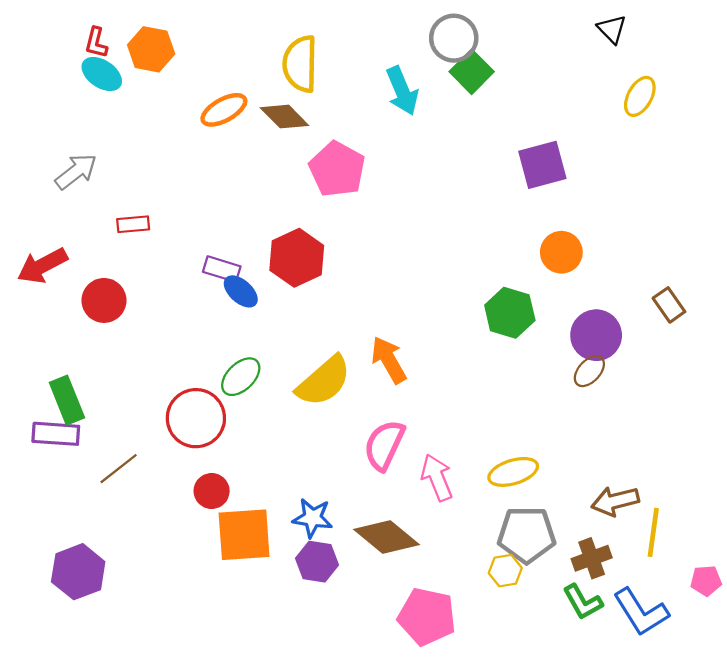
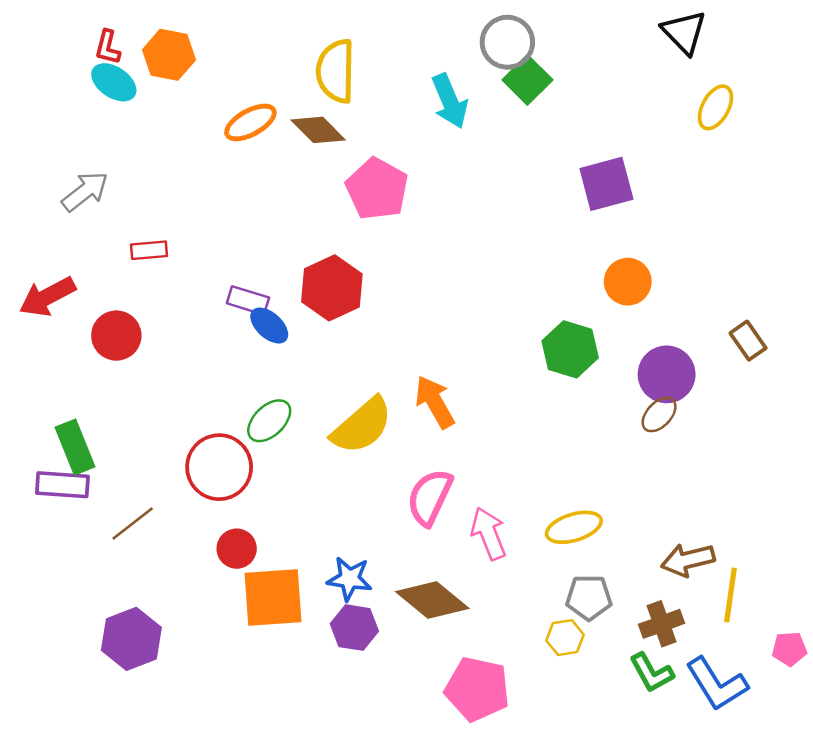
black triangle: (612, 29) -> (684, 32), size x1.4
gray pentagon: (527, 535) -> (589, 597), size x0.7
purple hexagon: (78, 572) -> (131, 639), moved

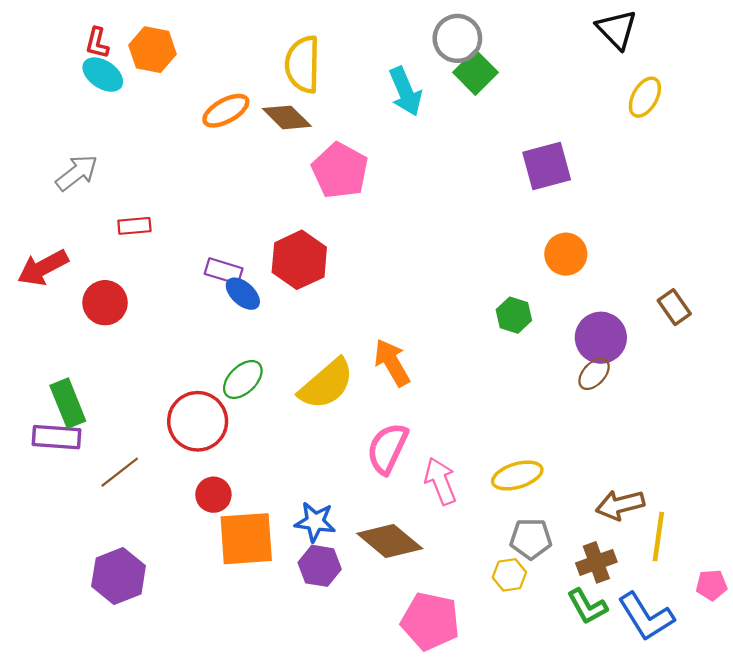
green hexagon: (570, 349) -> (514, 315), size x0.7

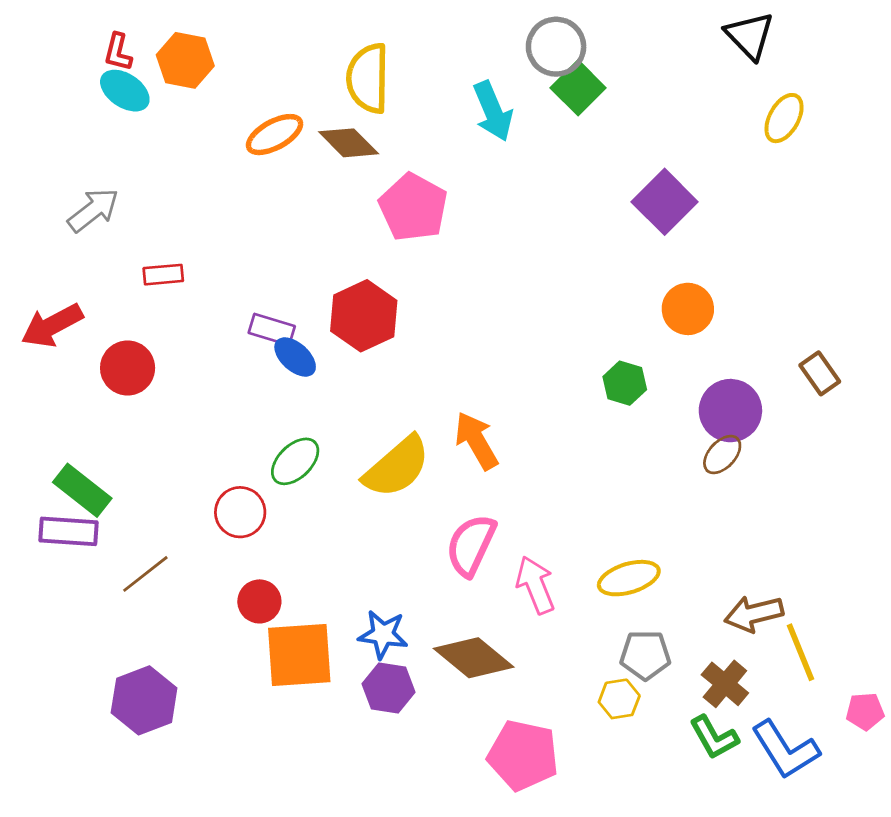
purple square: (547, 166) -> (665, 202), turned -30
green rectangle: (68, 403) -> (82, 490), turned -30
red circle: (198, 421) -> (240, 512), size x0.7
yellow line: (658, 536) -> (800, 652), turned -30
brown cross: (596, 562) -> (725, 684), turned -30

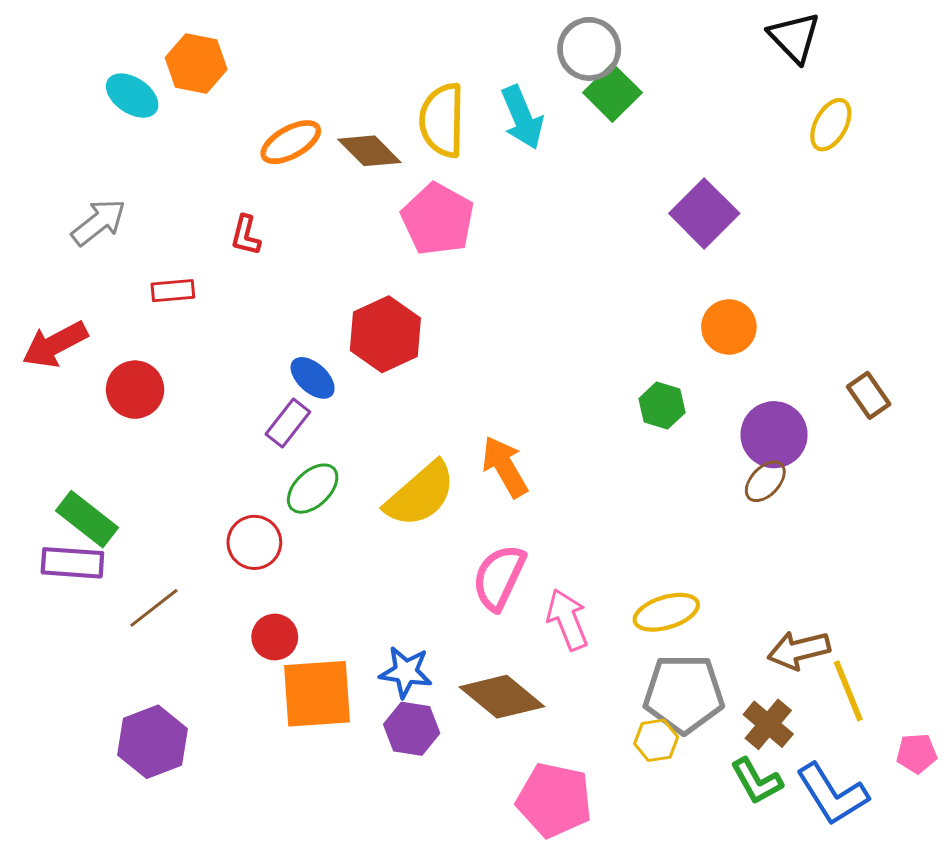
red L-shape: (118, 52) -> (246, 235), moved
yellow semicircle: (368, 78) -> (442, 120), moved
purple rectangle: (272, 330) -> (288, 423), moved, turned -69
gray pentagon: (645, 655) -> (684, 694), size x1.5

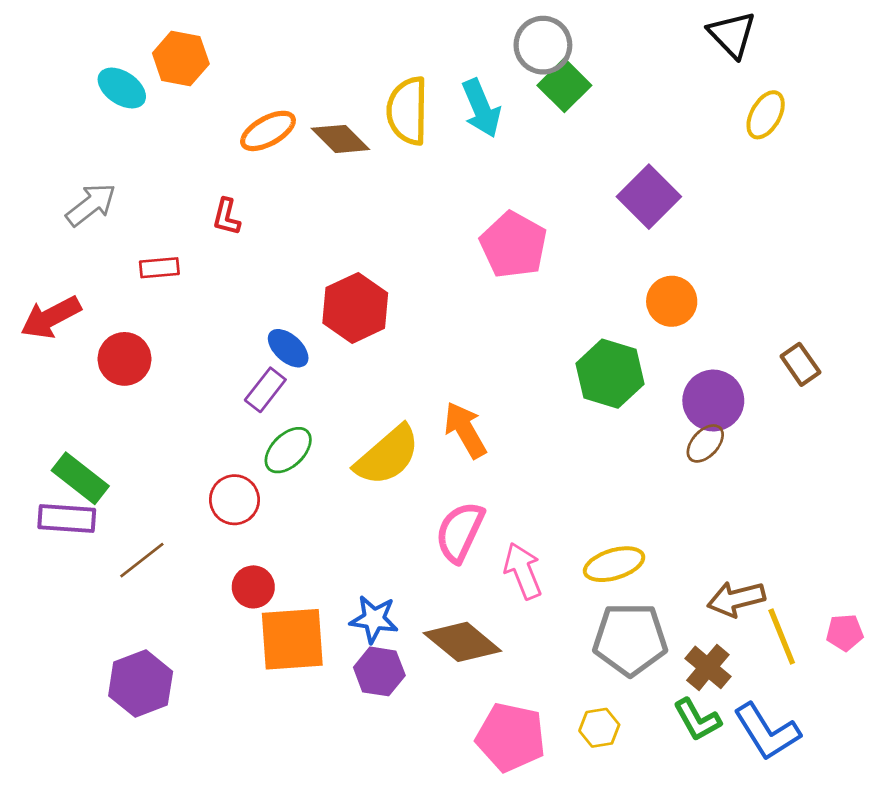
pink pentagon: (438, 219) -> (513, 245), moved
green hexagon: (662, 406) -> (610, 374), size x1.6
yellow hexagon: (656, 740) -> (599, 728), moved
pink pentagon: (917, 753) -> (845, 633), moved

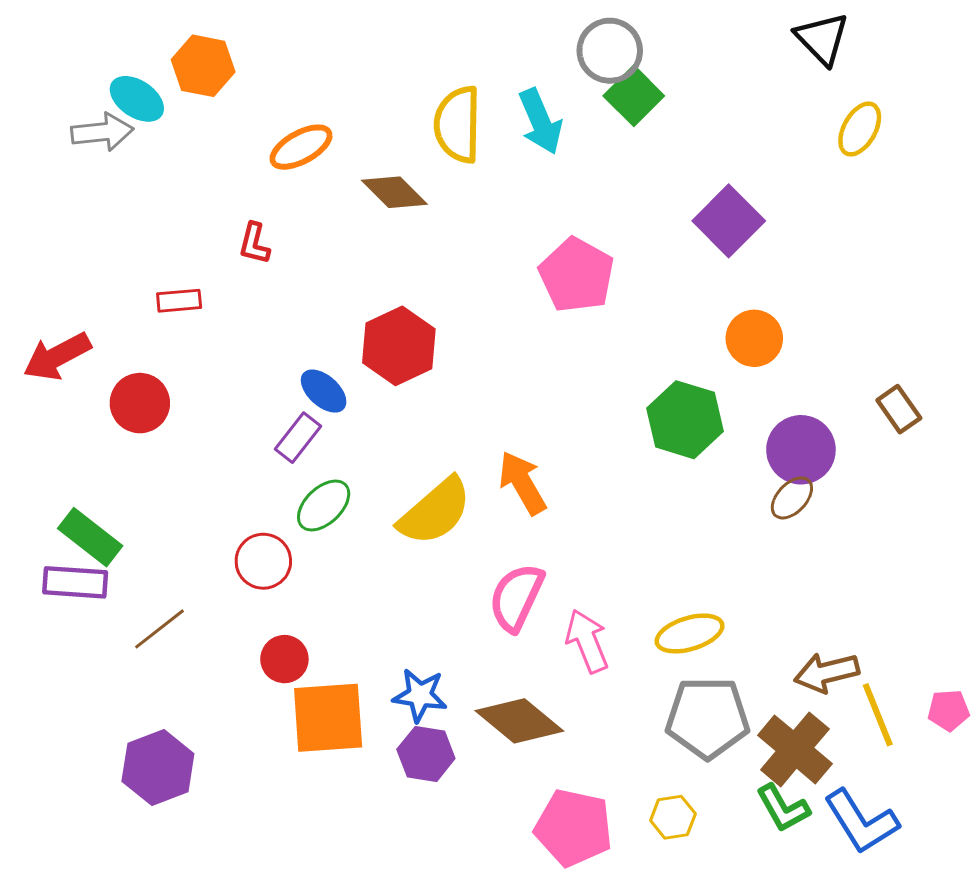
brown diamond: (340, 139) -> (394, 192), moved
gray arrow: (91, 205) -> (102, 132), moved, turned 32
brown cross: (708, 667) -> (795, 749), size x1.4

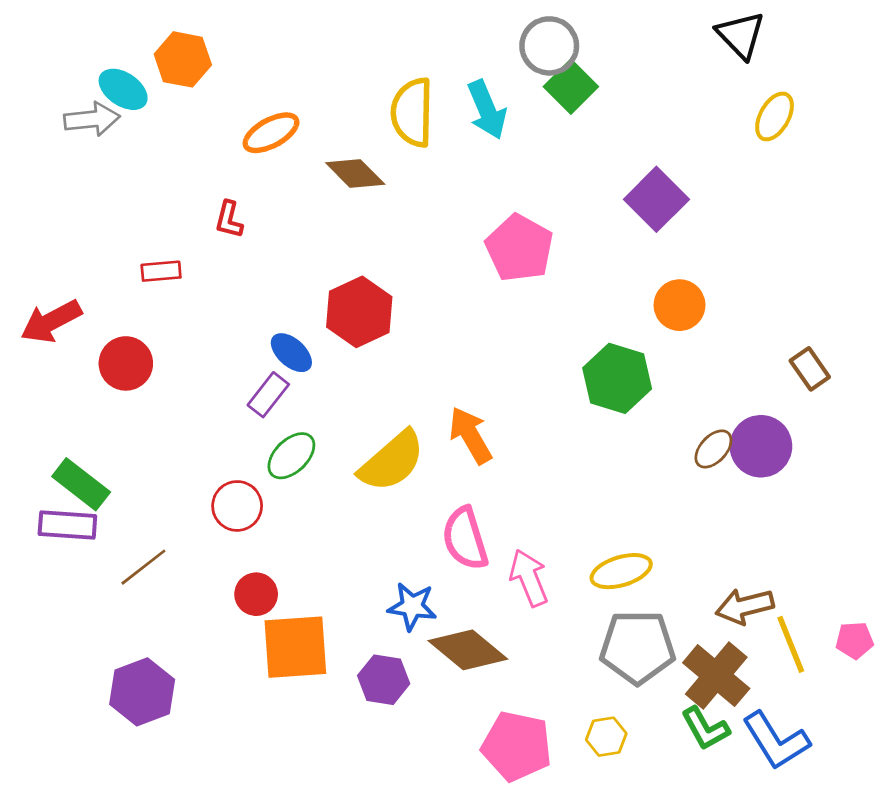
purple circle: (801, 450) -> (761, 446), moved
pink semicircle: (516, 597) -> (465, 539), turned -42
blue star: (420, 695) -> (412, 606), moved

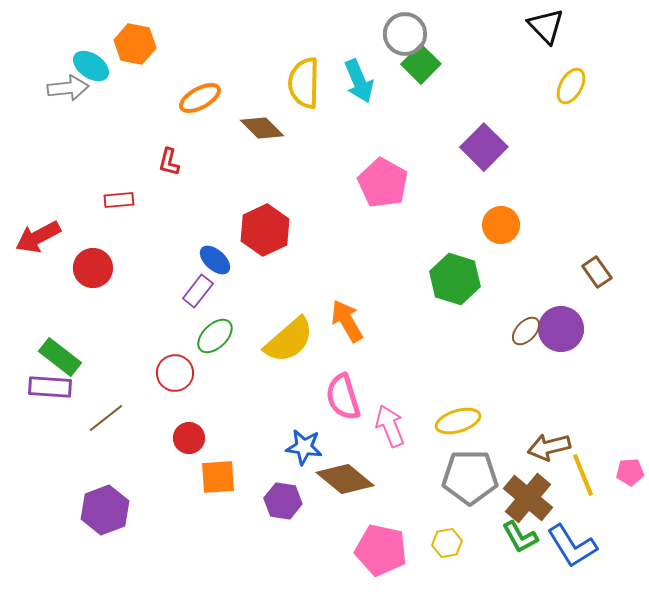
orange square: (295, 647) -> (218, 477), size x0.7

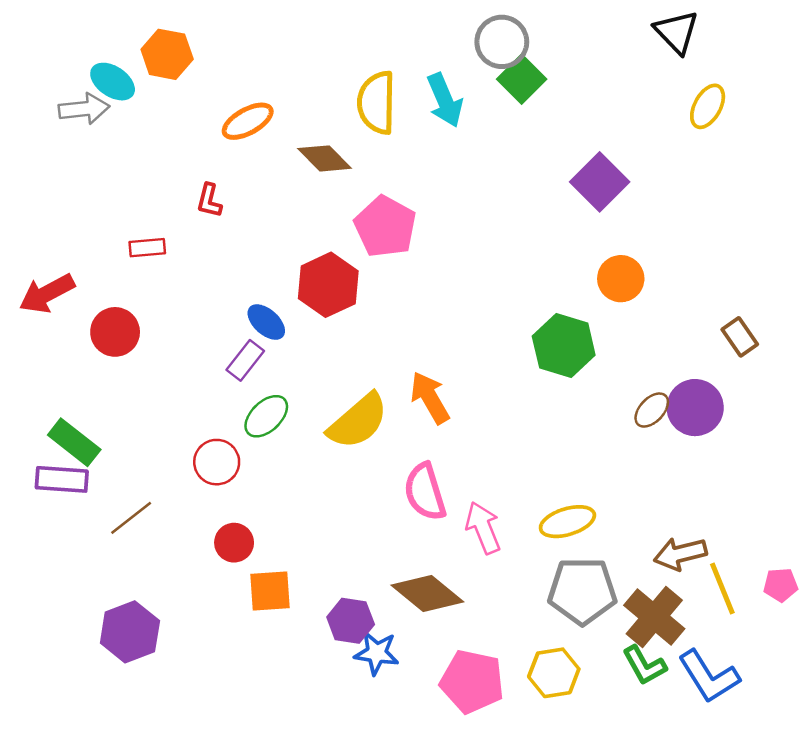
pink pentagon: (383, 183) -> (385, 227), moved
blue star: (304, 447) -> (377, 653), moved
yellow hexagon: (447, 543) -> (554, 673), size x1.4

